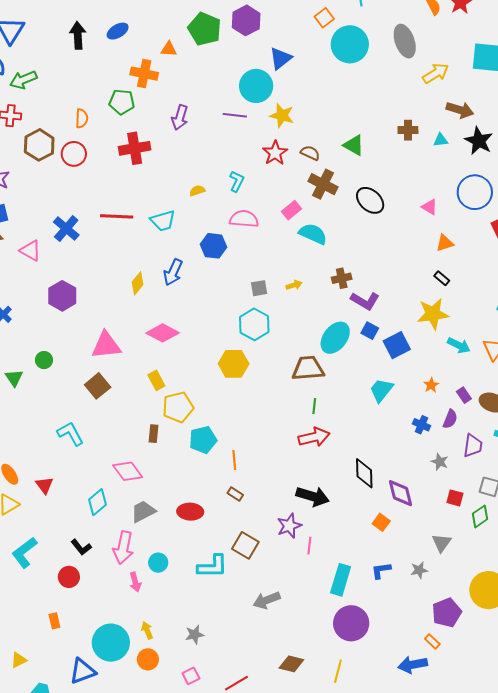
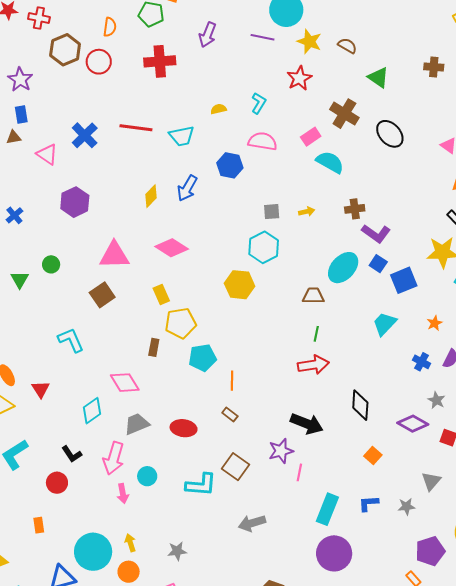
brown semicircle: (310, 153) -> (347, 46), moved
brown trapezoid: (308, 368) -> (313, 296), size x0.7
purple diamond: (401, 493) -> (413, 424), moved, turned -52

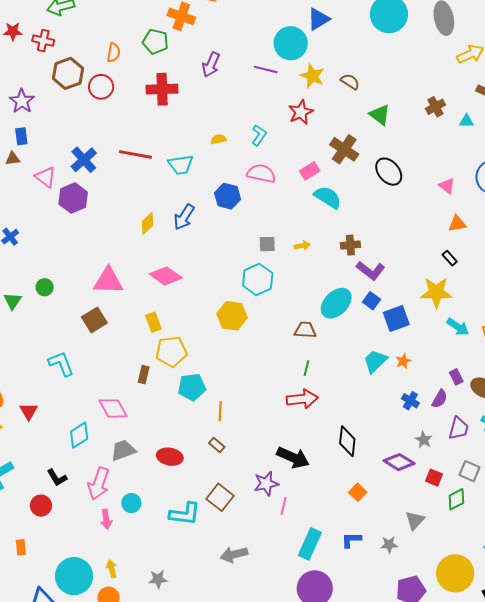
brown cross: (434, 67) -> (435, 107), turned -36
purple hexagon: (75, 202) -> (73, 198), moved
orange star: (435, 323) -> (403, 361), moved

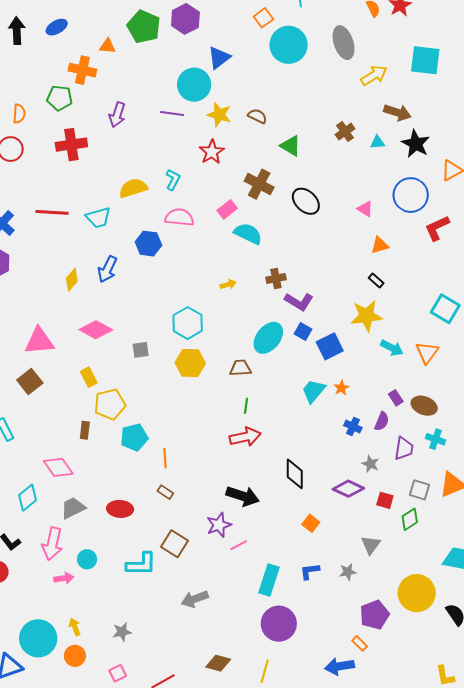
yellow semicircle: (219, 139) -> (133, 188), size x1.8
gray square: (267, 244) -> (141, 350), moved
yellow hexagon: (232, 316) -> (190, 363), moved
pink line: (284, 506) -> (239, 545), turned 54
pink arrow: (106, 519) -> (64, 578), turned -84

